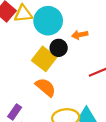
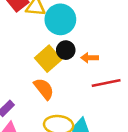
orange arrow: (80, 35) -> (90, 58), moved

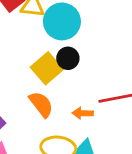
orange arrow: (90, 58) -> (83, 113), moved

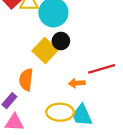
orange semicircle: (41, 104) -> (26, 80), moved, turned -130

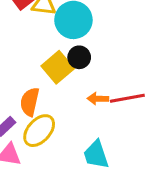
orange arrow: (77, 83) -> (98, 99), moved
yellow ellipse: (60, 112) -> (39, 131), moved, turned -55

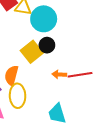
yellow ellipse: (39, 131) -> (18, 96), turned -45

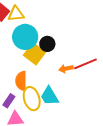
cyan circle: (44, 19) -> (25, 37), moved
cyan trapezoid: (57, 114) -> (50, 96), moved

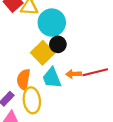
cyan circle: (25, 37) -> (52, 23), moved
cyan trapezoid: (50, 96) -> (52, 78), moved

